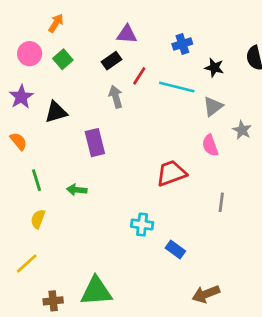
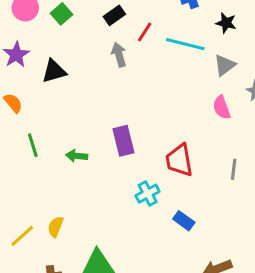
purple rectangle: (95, 143) -> (123, 141), moved
red trapezoid: (171, 173) -> (179, 160), moved, turned -80
yellow semicircle: (38, 219) -> (55, 227), moved
cyan cross: (142, 225) -> (148, 194), turned -35

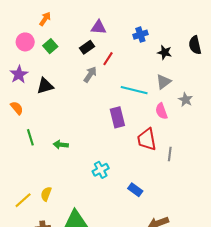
cyan line: (185, 44) -> (134, 90), moved
gray arrow: (119, 55) -> (90, 74), turned 49
purple rectangle: (123, 141) -> (117, 117), moved
red trapezoid: (179, 160) -> (147, 139), moved
cyan cross: (148, 194) -> (101, 170), moved

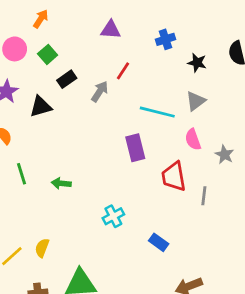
black rectangle: (87, 47) -> (67, 79), moved
gray star: (186, 100) -> (224, 155), moved

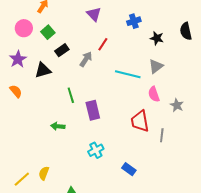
purple triangle: (111, 30) -> (94, 14), turned 42
purple rectangle: (135, 148) -> (93, 110), moved
green line: (21, 174) -> (71, 95), moved

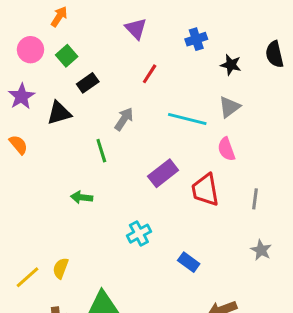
gray arrow: (86, 59) -> (124, 119), moved
gray star: (177, 105) -> (261, 250), moved
purple rectangle: (93, 110) -> (163, 173), moved, turned 66
gray line: (162, 135) -> (255, 199), moved

